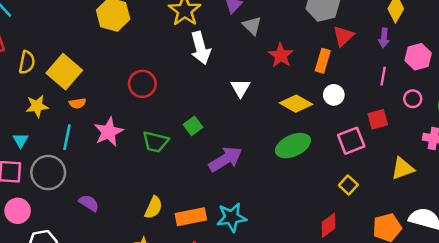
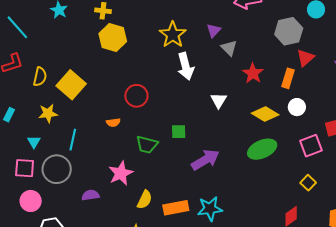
orange semicircle: (78, 103) -> (113, 122), moved
green square: (193, 126) -> (179, 132), turned 35
pink star: (109, 132) -> (121, 173), moved
purple semicircle: (89, 203) -> (90, 195), turned -42

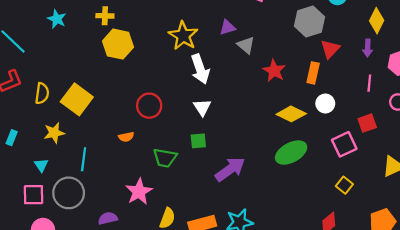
purple triangle: (214, 30) -> (227, 27), turned 35
white triangle: (219, 100) -> (202, 107), moved

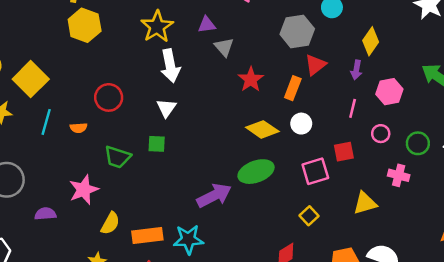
cyan line: (84, 159) -> (46, 122), moved
purple arrow: (230, 169) -> (214, 195), moved

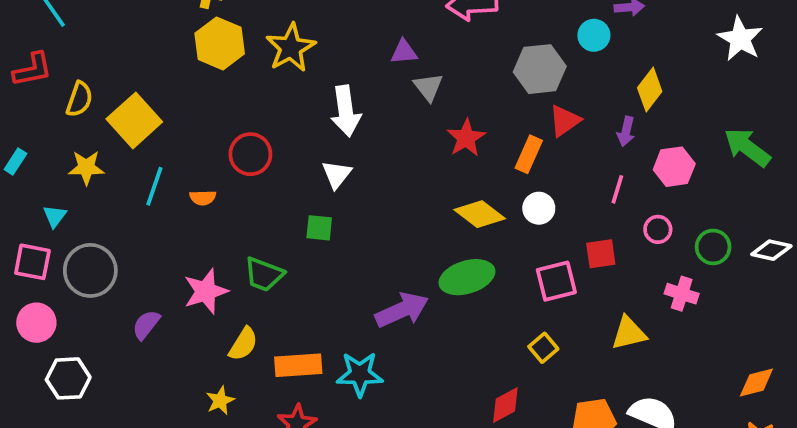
yellow star: (157, 27) -> (291, 48), moved
green trapezoid: (117, 157) -> (264, 274), moved
purple semicircle: (45, 214) -> (146, 325), turned -50

